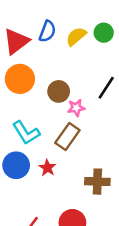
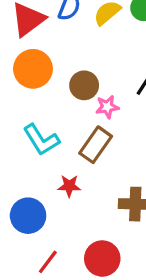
blue circle: (16, 165) -> (28, 216), moved
red star: (47, 168) -> (69, 186), turned -30

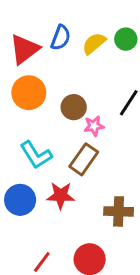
red star: (69, 186) -> (61, 196), size x1.4
blue circle: (28, 216) -> (20, 200), moved

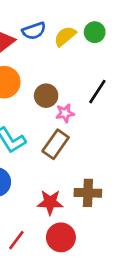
blue semicircle: (61, 38) -> (34, 31), turned 50
red star: (61, 196) -> (50, 202), moved

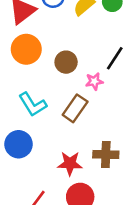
pink star: (65, 113) -> (94, 81), moved

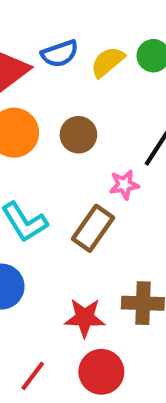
brown circle: (66, 62) -> (78, 135), moved

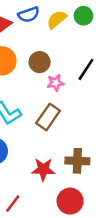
pink star: (124, 185) -> (55, 83), moved
red circle: (101, 372) -> (70, 201), moved

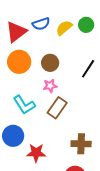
pink star: (55, 83) -> (50, 86), moved
red star: (43, 169) -> (36, 153), moved

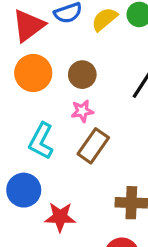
cyan L-shape: (24, 105) -> (41, 141), turned 60

